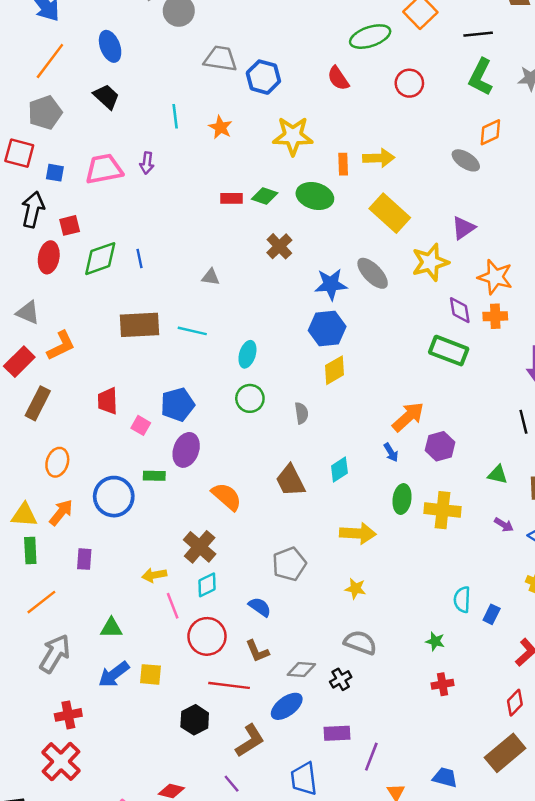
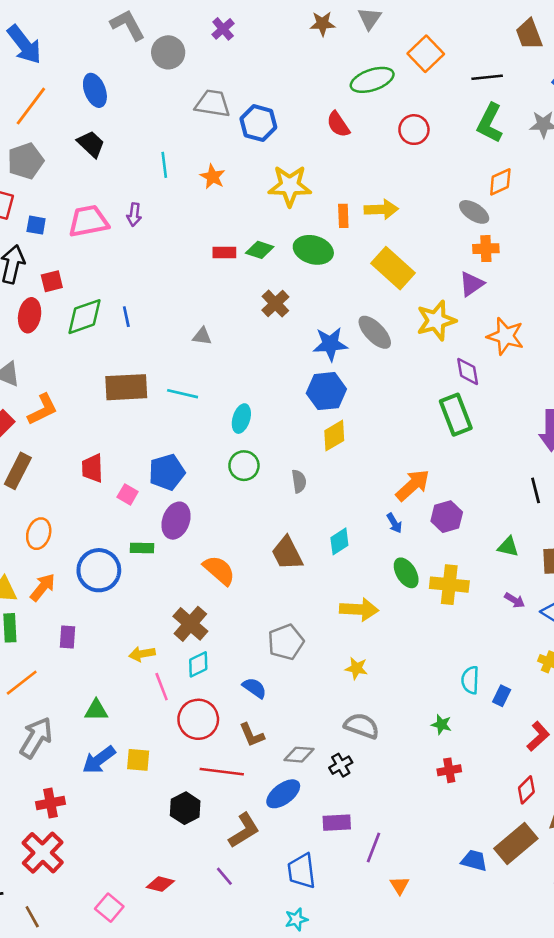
orange cross: (495, 316) -> (486, 249), moved
green rectangle: (449, 351) -> (456, 415), turned 48
green ellipse: (402, 499) -> (406, 573), turned -40
blue trapezoid: (445, 777) -> (474, 861), moved

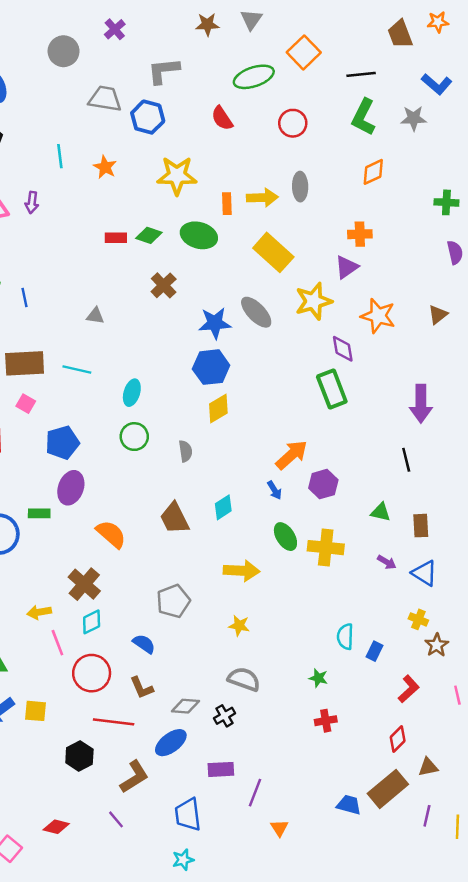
gray L-shape: (128, 25) -> (164, 71), moved, turned -68
gray ellipse: (474, 212) -> (300, 187), moved, turned 56
pink square: (128, 494) -> (26, 404), moved

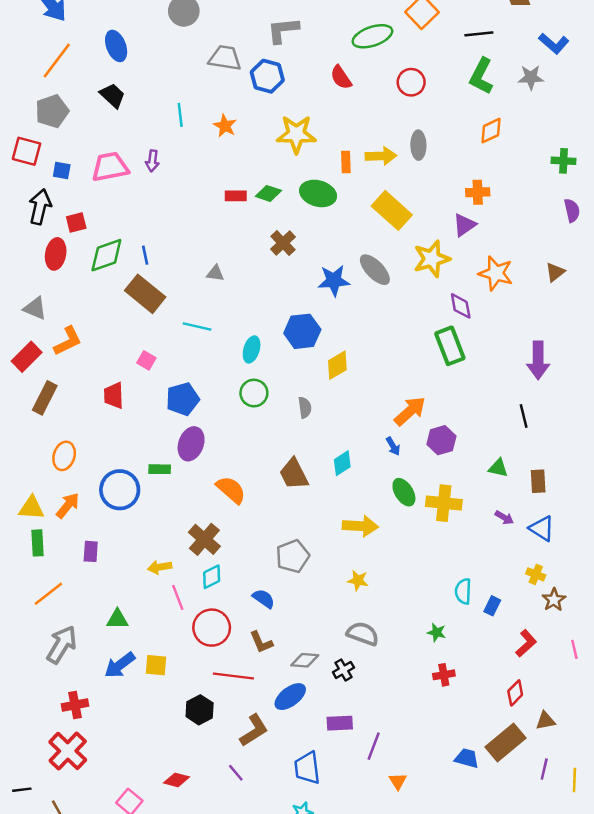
brown rectangle: (25, 363) -> (145, 294), moved, turned 42
blue hexagon: (211, 367) -> (302, 331), moved

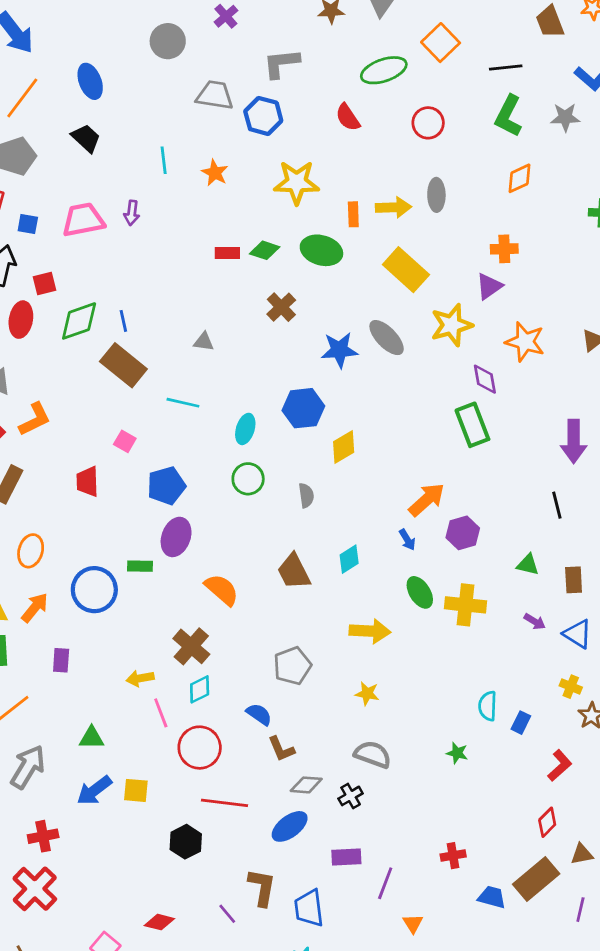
brown L-shape: (261, 642) -> (281, 749), moved
red cross: (444, 675) -> (453, 856), moved
brown L-shape: (254, 730) -> (262, 887), moved, turned -48

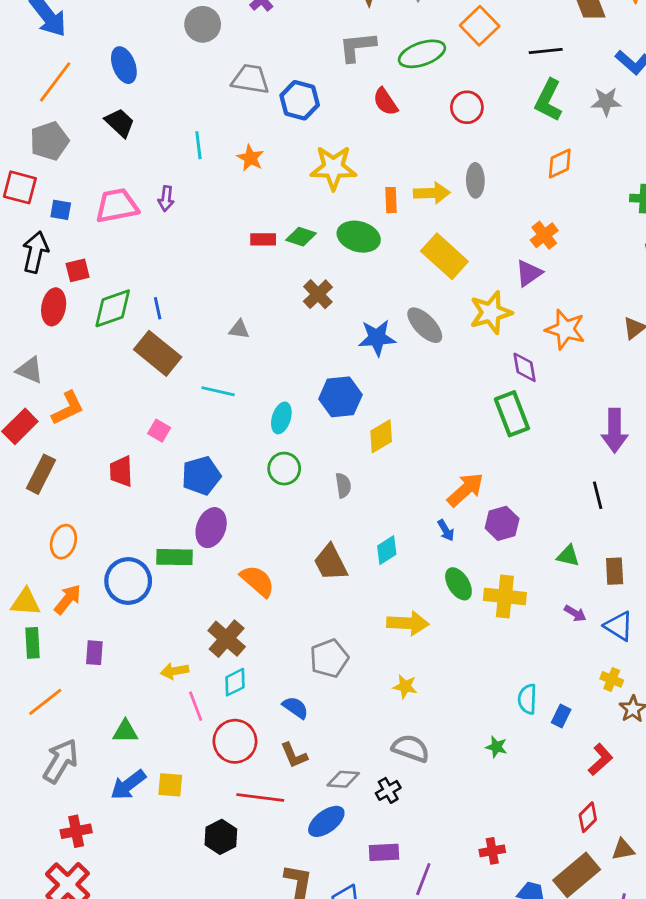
gray L-shape: (281, 63) -> (357, 47), moved
orange cross: (504, 249) -> (544, 235), turned -36
green rectangle: (140, 566) -> (175, 557), size x1.4
brown L-shape: (281, 749) -> (294, 755), moved

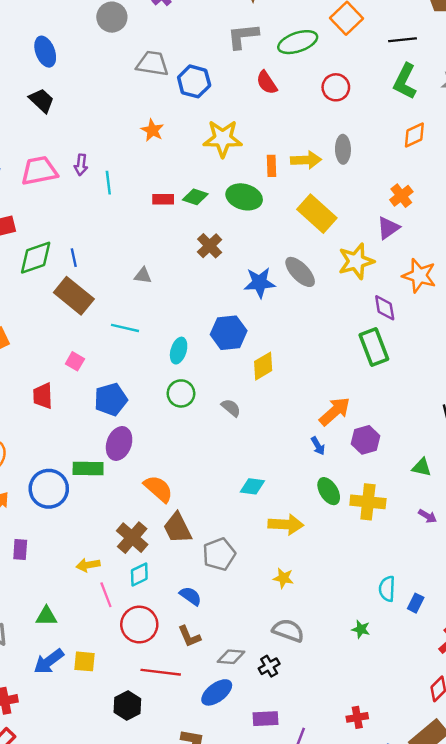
cyan line: (198, 145) -> (108, 183), moved
gray semicircle: (343, 485) -> (231, 408), turned -42
cyan diamond: (387, 550) -> (252, 486), moved, turned 40
brown trapezoid: (331, 563) -> (177, 528), moved

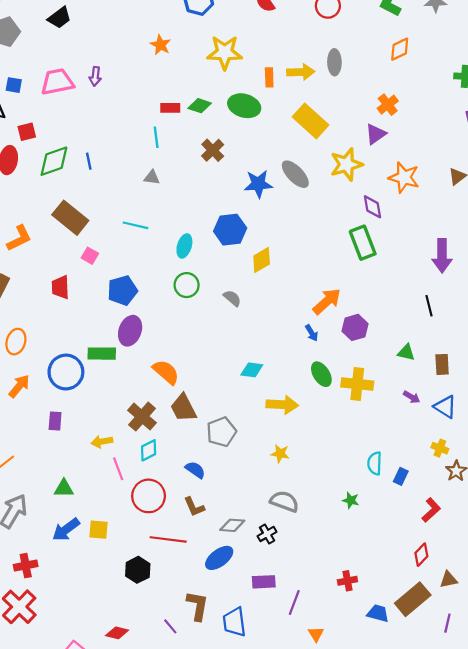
black trapezoid: (42, 100) -> (59, 18), turned 100
cyan line: (108, 183) -> (156, 137), moved
brown rectangle: (74, 296) -> (70, 218), moved
purple rectangle: (20, 549) -> (55, 421), moved

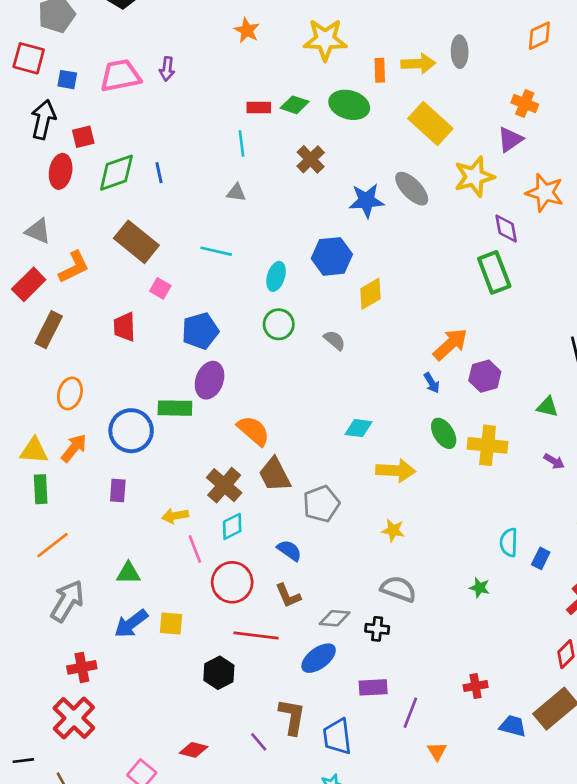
orange cross: (388, 105) -> (525, 104), turned -30
black cross: (267, 534) -> (377, 629), turned 36

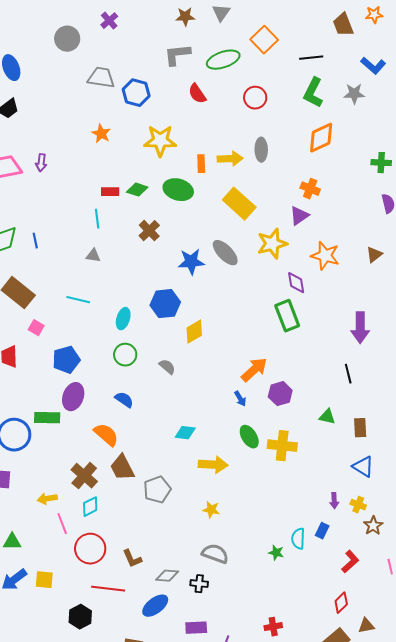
orange diamond: (539, 36) -> (321, 138), size x1.4
purple arrow: (554, 461) -> (334, 501), moved, turned 56
cyan semicircle: (509, 542) -> (298, 539), moved
blue semicircle: (289, 550) -> (124, 400), moved

